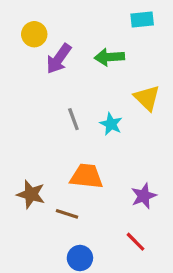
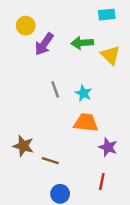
yellow triangle: (147, 98) -> (110, 55), moved
orange trapezoid: (86, 176) -> (86, 123), moved
purple star: (144, 196) -> (108, 147), turned -30
red line: (136, 242) -> (102, 182), turned 56

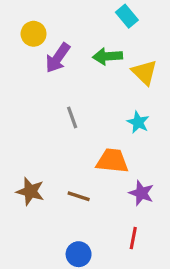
cyan rectangle: (107, 15) -> (127, 16), moved, turned 56
cyan star: (83, 93) -> (138, 122), moved
brown line: (50, 161) -> (79, 196), moved

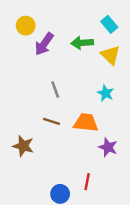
cyan rectangle: (127, 16) -> (109, 24), moved
brown line: (79, 196) -> (51, 121), moved
red line: (133, 238) -> (87, 182), moved

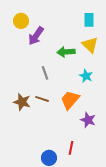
cyan rectangle: (109, 24) -> (89, 20), turned 40
green arrow: (82, 43) -> (66, 52), moved
orange trapezoid: (86, 123) -> (70, 100), turned -55
brown star: (23, 146) -> (22, 102), moved

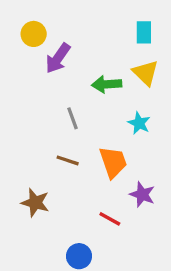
orange trapezoid: (70, 100) -> (113, 162), turned 120
brown star: (22, 102) -> (35, 203), moved
red line: (71, 148) -> (110, 219), moved, turned -72

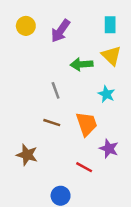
purple arrow: (58, 58) -> (61, 31), moved

